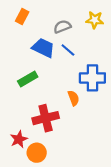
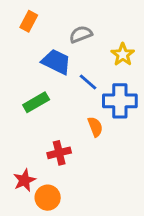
yellow star: (95, 20) -> (123, 55), moved, turned 30
blue line: (68, 50) -> (88, 82), moved
red cross: (46, 118) -> (59, 153), size x0.7

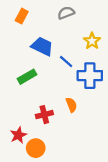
gray semicircle: (81, 34) -> (66, 13), moved
orange semicircle: (95, 127) -> (71, 105), moved

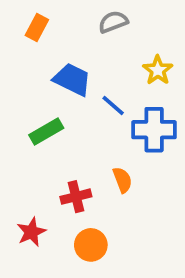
orange circle: (36, 148) -> (91, 245), moved

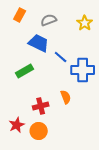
gray semicircle: (113, 22) -> (49, 20), moved
yellow star: (158, 70) -> (85, 23), moved
orange circle: (91, 245) -> (39, 131), moved

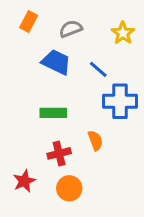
blue line: (61, 57) -> (98, 69), moved
green rectangle: (25, 71) -> (53, 113), moved, turned 30
orange circle: (39, 131) -> (69, 188), moved

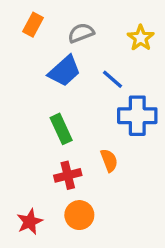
blue trapezoid: (56, 62) -> (64, 71), turned 112
green rectangle: (53, 113) -> (61, 129), turned 65
red star: (24, 181) -> (30, 222), moved

